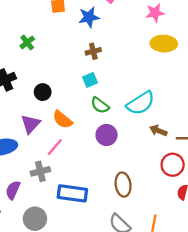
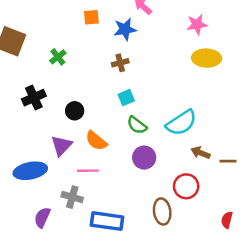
brown cross: (93, 51) -> (120, 63), moved
pink line: (55, 147) -> (88, 171), turned 48
red circle: (173, 165) -> (186, 186), moved
gray cross: (40, 171) -> (72, 197), turned 30

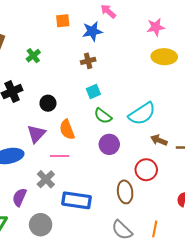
orange semicircle: (96, 141) -> (67, 130), turned 30
gray cross: (72, 197) -> (46, 179), turned 30

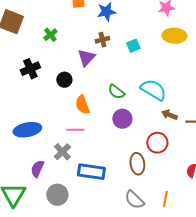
cyan square: (93, 92) -> (133, 46), moved
cyan semicircle: (142, 114) -> (153, 90), turned -116
purple triangle: (36, 134) -> (86, 58), moved

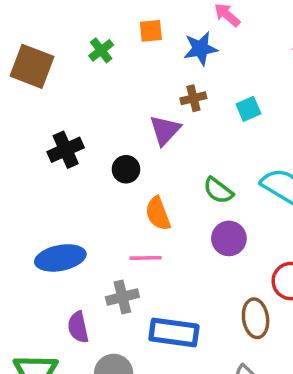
green cross: (50, 35) -> (101, 50), moved
gray cross: (62, 152) -> (122, 297), turned 30
purple semicircle: (37, 169) -> (78, 327), turned -36

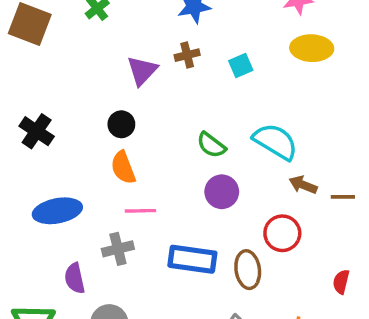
purple triangle: (165, 130) -> (142, 71), moved
black cross: (66, 150) -> (37, 131), moved, turned -32
orange semicircle: (158, 214) -> (123, 168), moved
blue rectangle: (174, 332) -> (192, 259), moved

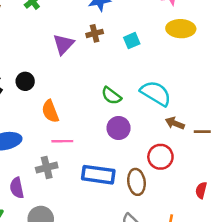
black circle: (121, 124) -> (25, 81), moved

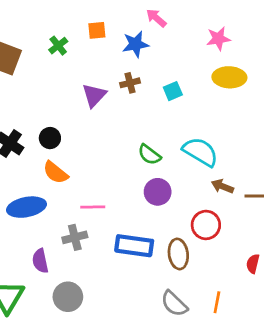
orange semicircle: (50, 111) -> (55, 173), moved, turned -30

